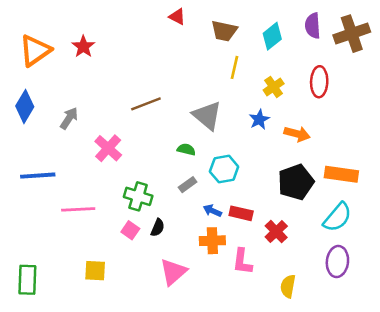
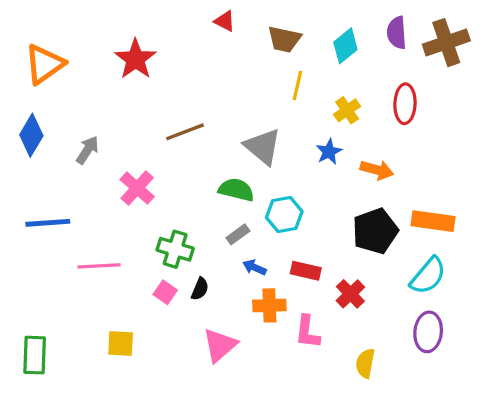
red star: (83, 47) -> (135, 59), moved, size x1.4
green semicircle: (186, 149) -> (236, 190), size x1.5
blue arrow: (212, 211) -> (254, 267), moved

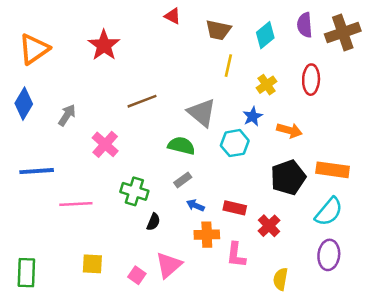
cyan hexagon: (284, 215) -> (235, 143), moved
pink square: (165, 292) -> (137, 275), moved

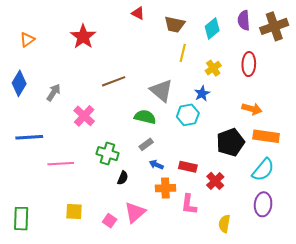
orange triangle: (34, 49) -> (27, 40), size x0.6
orange arrow: (289, 130) -> (252, 109), moved

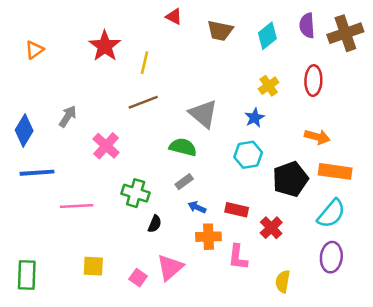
yellow line: (183, 53) -> (144, 63), moved
blue diamond: (19, 83) -> (24, 130), moved
cyan hexagon: (188, 115) -> (248, 155), moved

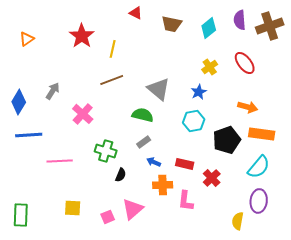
red ellipse: (313, 81) -> (245, 63), turned -40
pink square: (138, 278) -> (108, 217), turned 32
yellow semicircle: (283, 281) -> (238, 221), moved

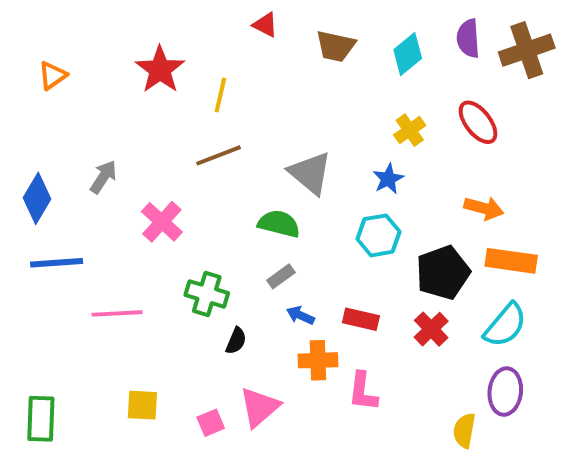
red cross: (212, 178) -> (431, 329), moved

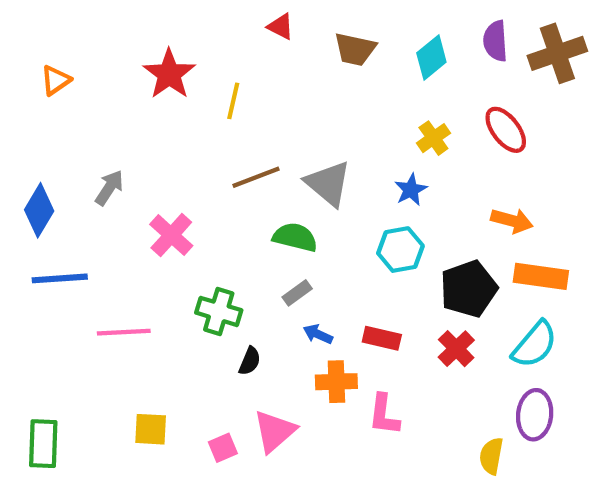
brown line: (218, 155) -> (256, 177), moved

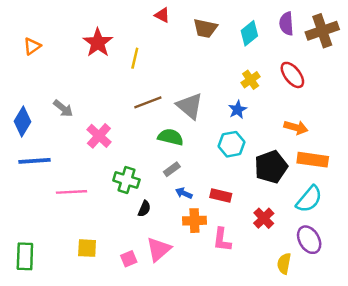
gray arrow: (109, 188) -> (63, 108), turned 96
red cross: (456, 349) -> (264, 218), moved
purple ellipse: (535, 415) -> (309, 240), turned -36

